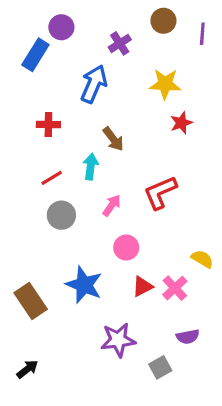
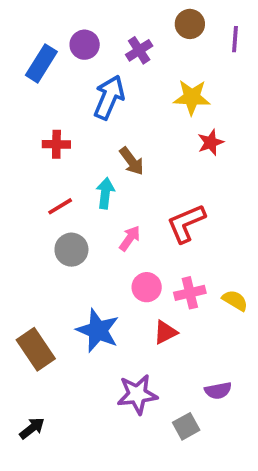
purple circle: (61, 27) -> (85, 45), moved
pink cross: (175, 288) -> (190, 293), moved, turned 30

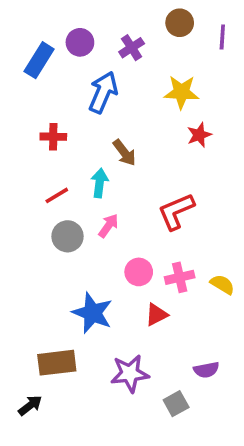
pink arrow: (130, 238) -> (108, 226), moved
brown rectangle: (36, 349) -> (57, 363), moved, turned -63

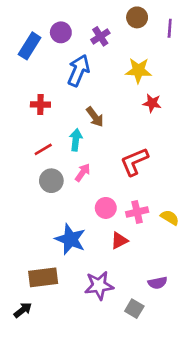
red star: (199, 135) -> (152, 103), turned 30
gray square: (176, 404) -> (134, 309), turned -30

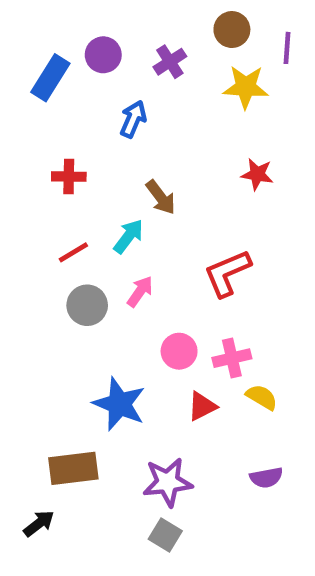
blue arrow: (79, 70) -> (133, 119), size x0.7
yellow star: (138, 70) -> (246, 87), moved
cyan arrow: (76, 140) -> (129, 236), turned 30
yellow semicircle: (170, 217) -> (262, 397), moved
gray square: (134, 309) -> (165, 535), moved

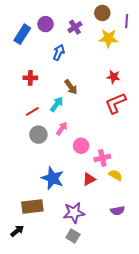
red L-shape: (227, 273) -> (116, 103), moved
pink circle: (179, 351) -> (81, 146), moved

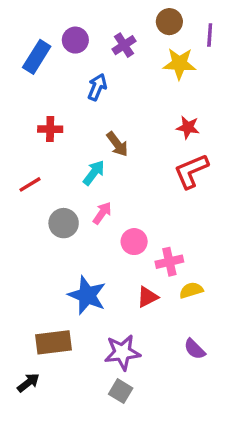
red line: (32, 111) -> (30, 184), moved
yellow semicircle: (116, 175) -> (191, 290), turned -48
purple semicircle: (118, 211) -> (195, 349), turned 56

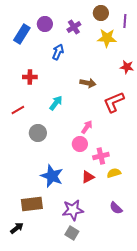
red star: (188, 127) -> (127, 67), moved
brown arrow: (117, 144) -> (88, 83), moved, turned -42
pink arrow: (102, 213) -> (87, 127), moved

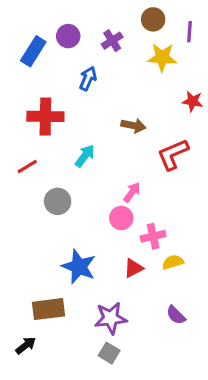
red cross: (30, 77) -> (45, 116), size x1.6

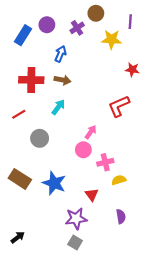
brown circle: (153, 19) -> (96, 13), moved
brown arrow: (133, 126) -> (63, 80), moved
red triangle: (133, 268) -> (92, 195), moved, turned -40
brown rectangle: (48, 309) -> (20, 179), moved, turned 40
purple semicircle: (176, 315) -> (121, 216), turned -144

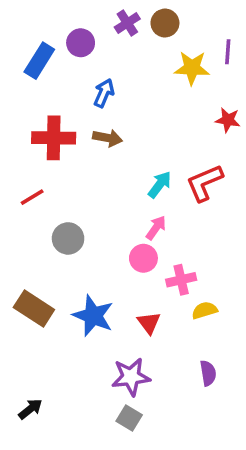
purple line: (130, 22) -> (228, 52), moved
purple cross: (77, 28) -> (127, 23), moved
cyan arrow: (58, 107) -> (160, 185), moved
red triangle: (92, 195) -> (149, 323), moved

